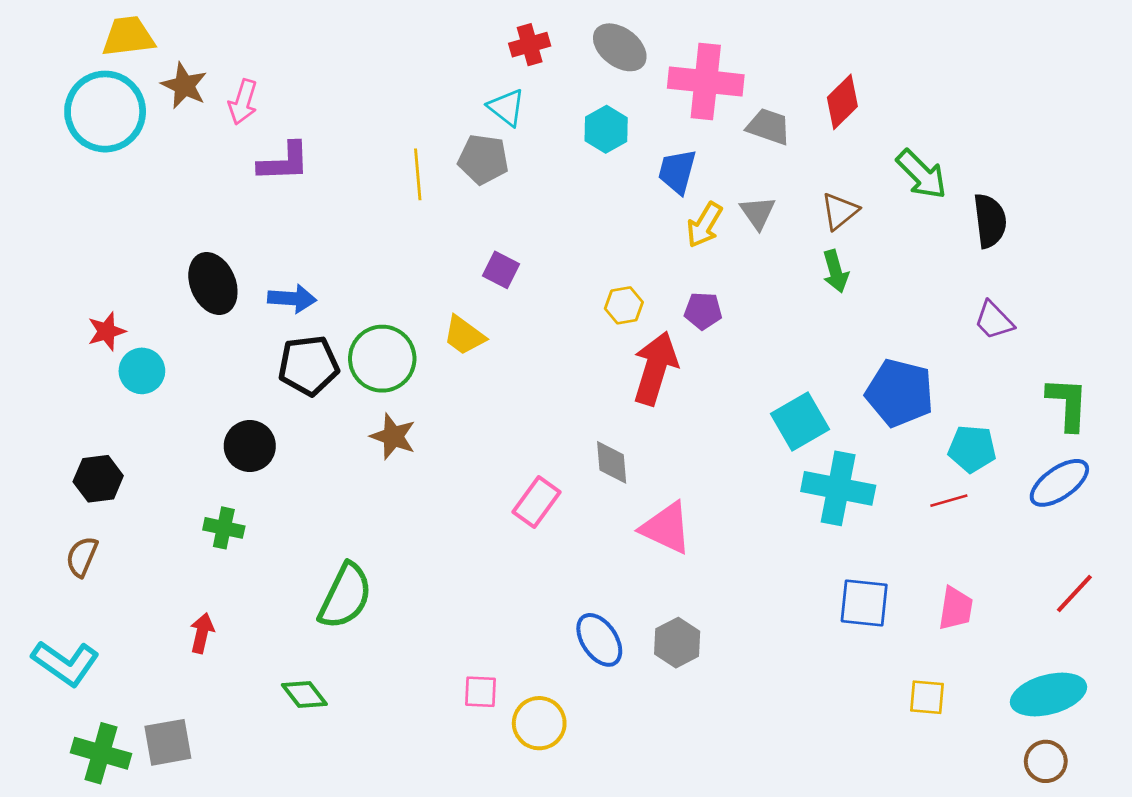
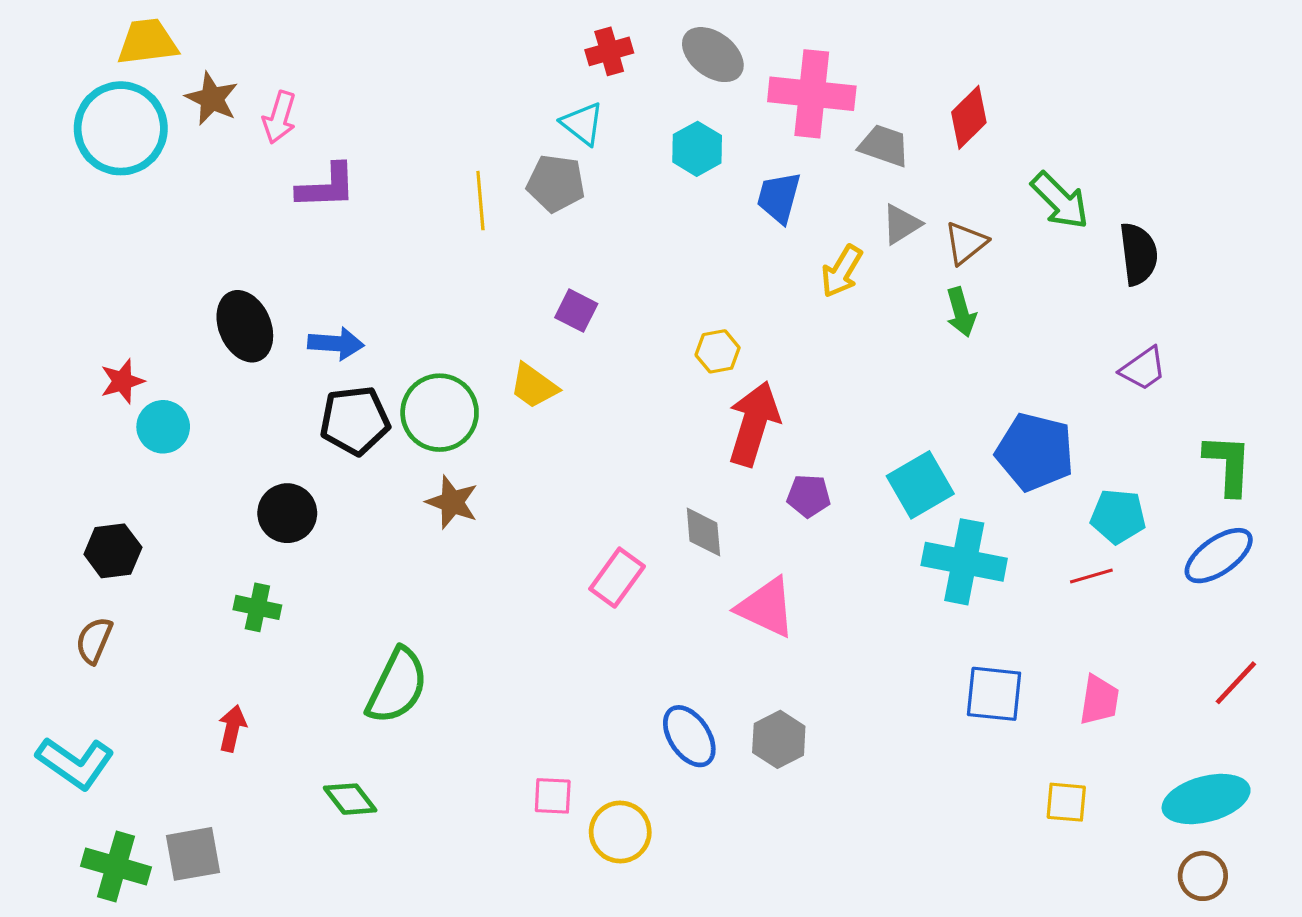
gray triangle: (758, 213) -> (901, 224), moved, turned 33
yellow arrow: (704, 225) -> (842, 271), moved
purple pentagon: (703, 311) -> (809, 496), moved
purple trapezoid: (994, 320) -> (1143, 369), turned -81

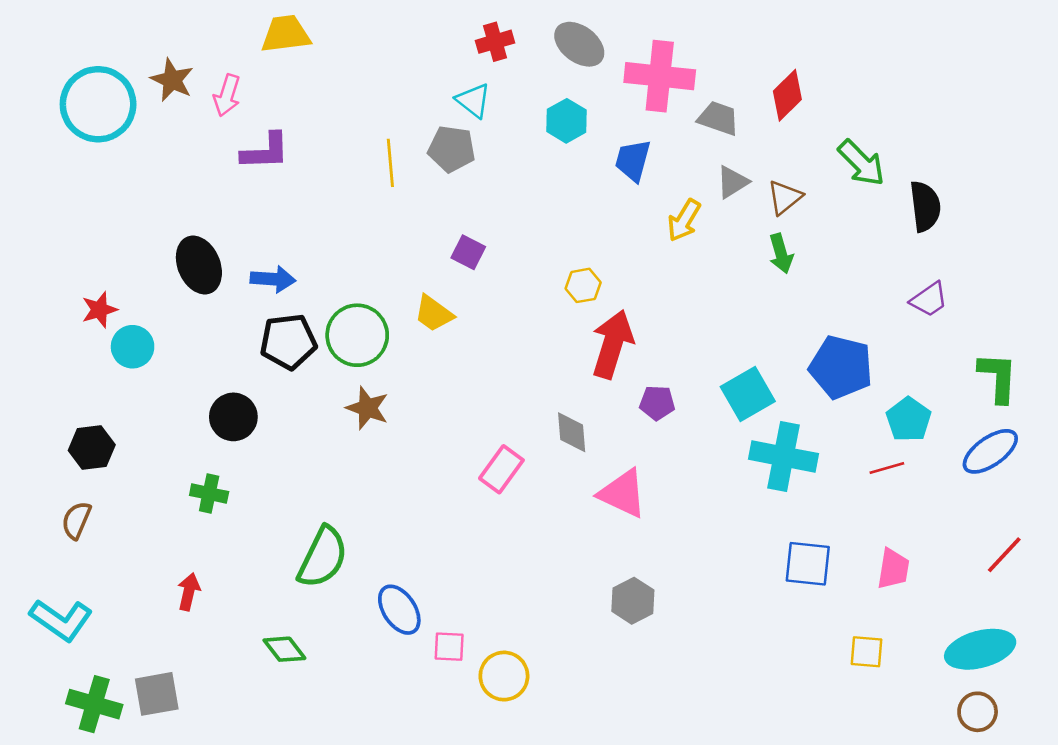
yellow trapezoid: (147, 42) -> (286, 34), moved
cyan pentagon: (1118, 516) -> (909, 419), turned 30
blue ellipse: (689, 736) -> (399, 610), moved

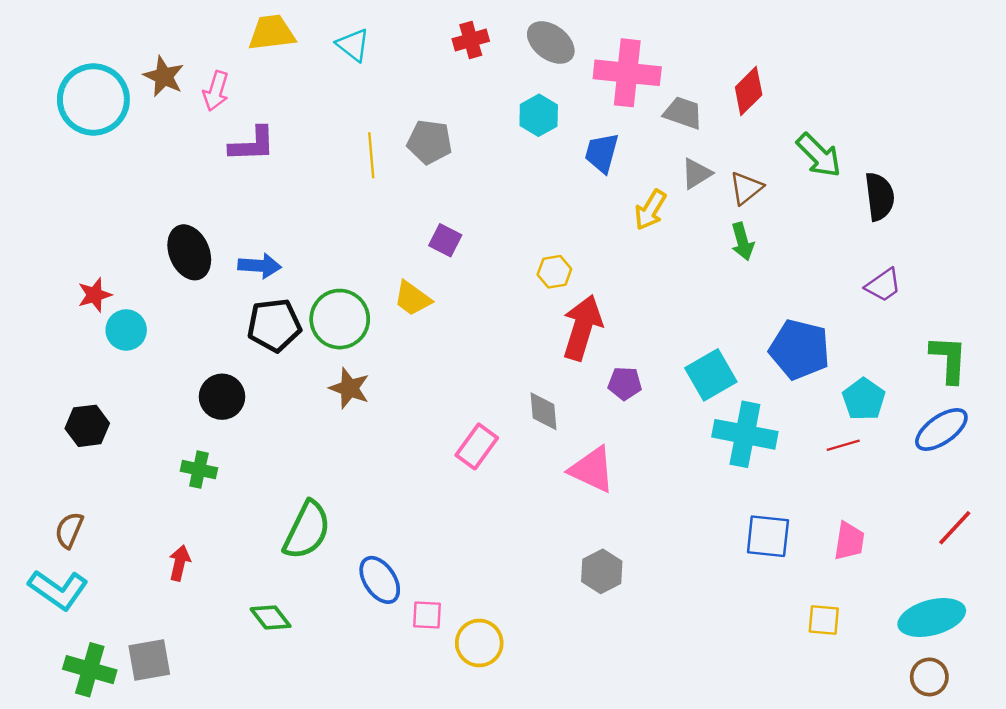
cyan triangle: (473, 100) -> (353, 45), moved
brown semicircle: (76, 520) -> (69, 530), moved

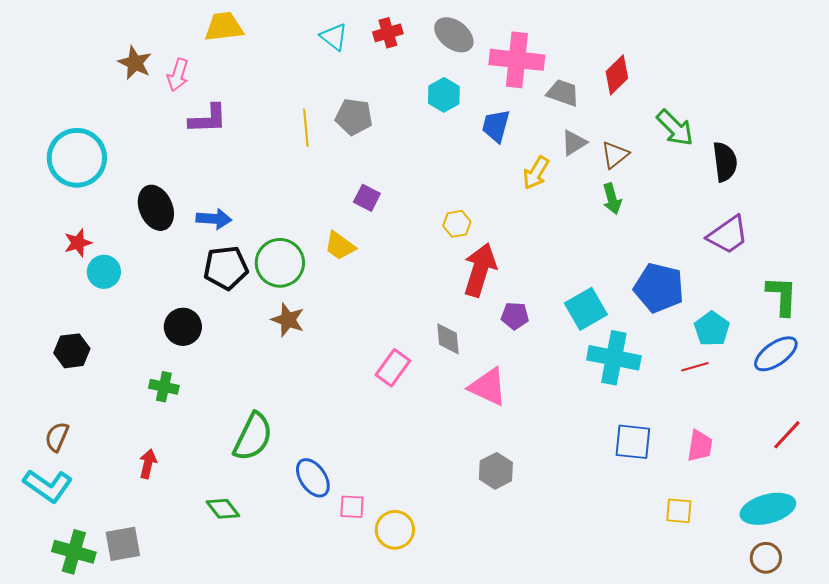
cyan triangle: (353, 45) -> (334, 37), moved
cyan circle: (93, 99) -> (77, 158), moved
purple trapezoid: (883, 285) -> (728, 235), size x1.4

